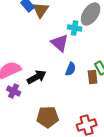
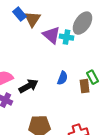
purple triangle: (60, 43) -> (52, 35), moved

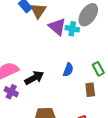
brown rectangle: (85, 86) -> (90, 90), moved

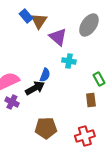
cyan cross: (72, 29) -> (69, 61), moved
blue semicircle: (68, 70) -> (45, 75), moved

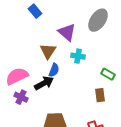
brown triangle: (39, 21) -> (48, 51), moved
green rectangle: (99, 79) -> (108, 74), turned -32

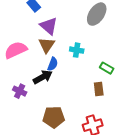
purple triangle: (67, 32) -> (49, 26), moved
pink semicircle: (17, 76) -> (16, 50), moved

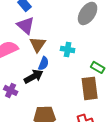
purple triangle: (49, 26) -> (26, 25), moved
brown rectangle: (99, 89) -> (90, 88), size x1.6

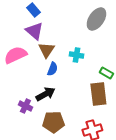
black arrow: (34, 76) -> (45, 94), moved
purple cross: (11, 90) -> (25, 106), moved

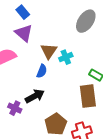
brown triangle: (46, 50) -> (49, 51), moved
cyan cross: (76, 55) -> (66, 57), turned -32
brown pentagon: (53, 122) -> (56, 124), moved, turned -30

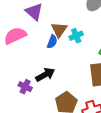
blue semicircle: (42, 71) -> (52, 42), moved

